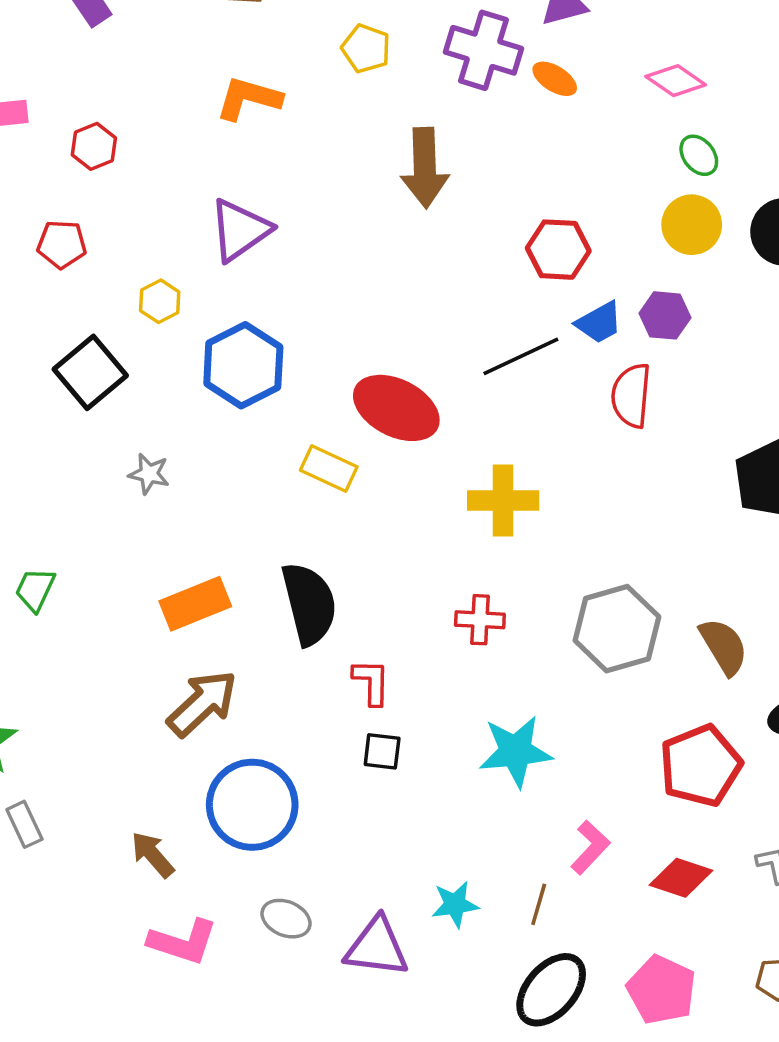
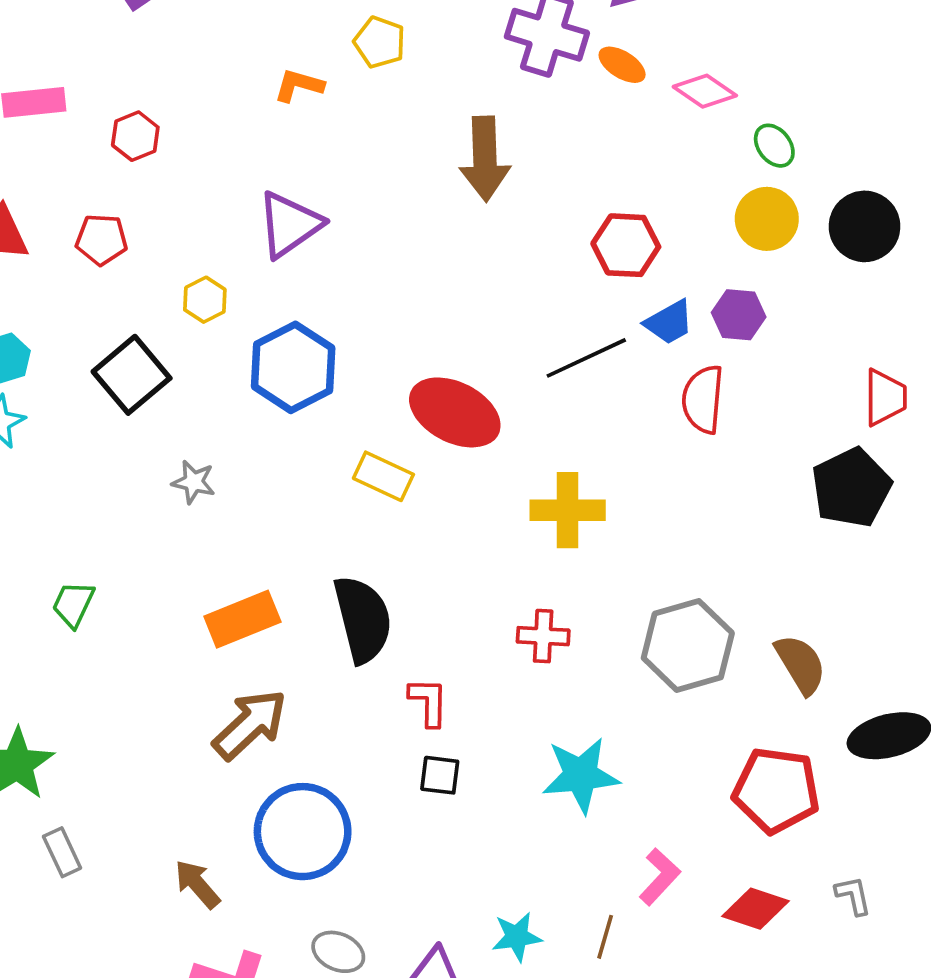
yellow pentagon: (366, 49) -> (380, 42), moved
pink diamond: (676, 81) -> (705, 91), moved
orange L-shape: (249, 98) -> (299, 85), size x0.7
red pentagon: (701, 766) -> (776, 790), turned 30

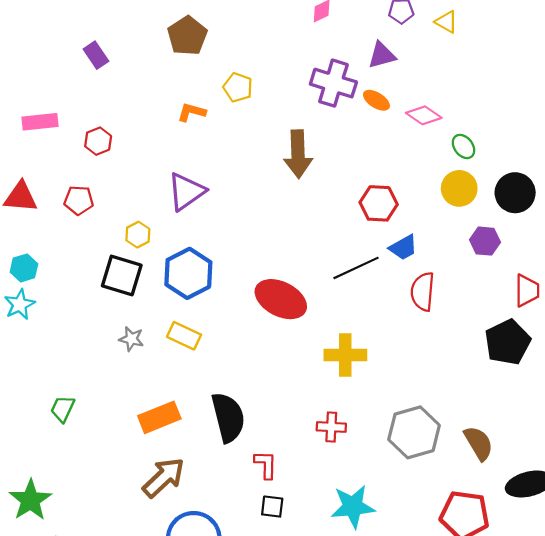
purple hexagon: (739, 315) -> (485, 241), moved
black square: (132, 375) -> (122, 275), moved, turned -33
yellow rectangle: (383, 476) -> (184, 336), moved

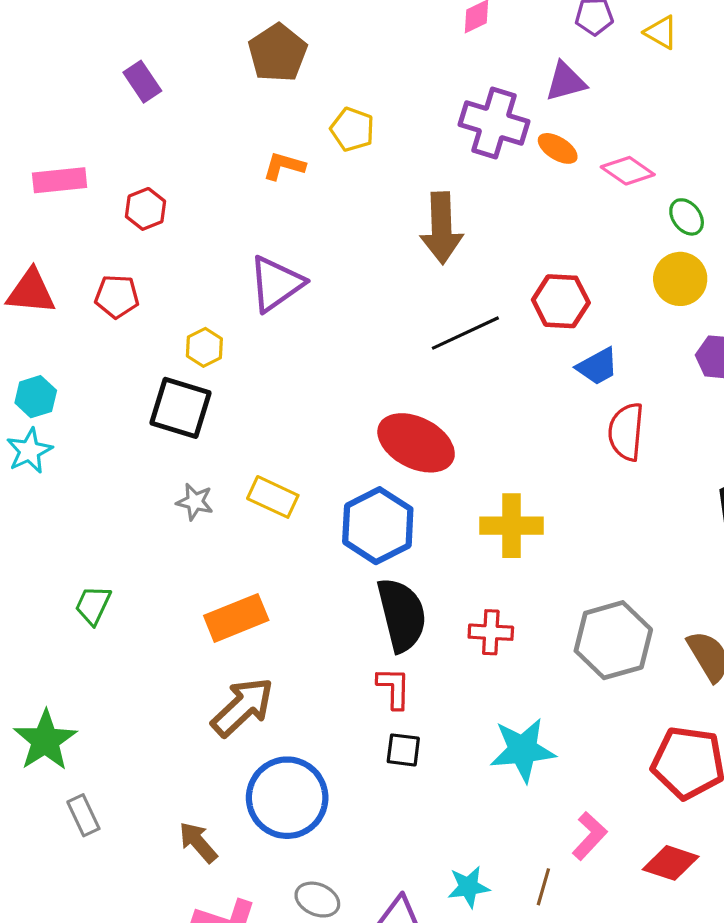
black line: (356, 268) -> (465, 333), moved
blue hexagon: (188, 273) -> (378, 526), moved
black semicircle: (228, 417) -> (402, 615), moved

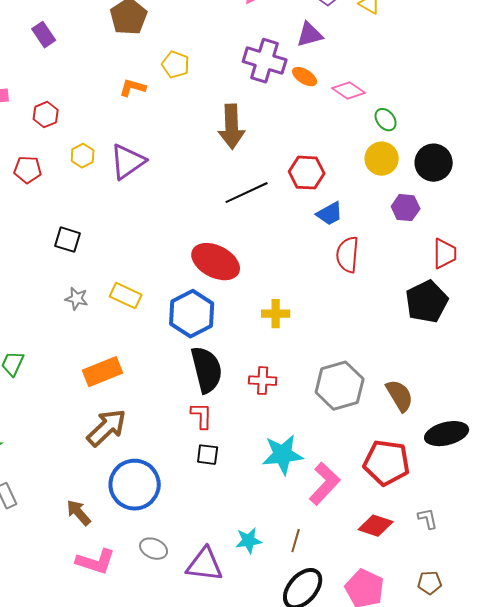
yellow hexagon: (204, 347) -> (83, 156), moved
black square: (181, 408) -> (68, 240), size x0.7
yellow cross: (512, 526) -> (276, 314), size x0.7
pink L-shape: (589, 836) -> (325, 484), moved, size x1.4

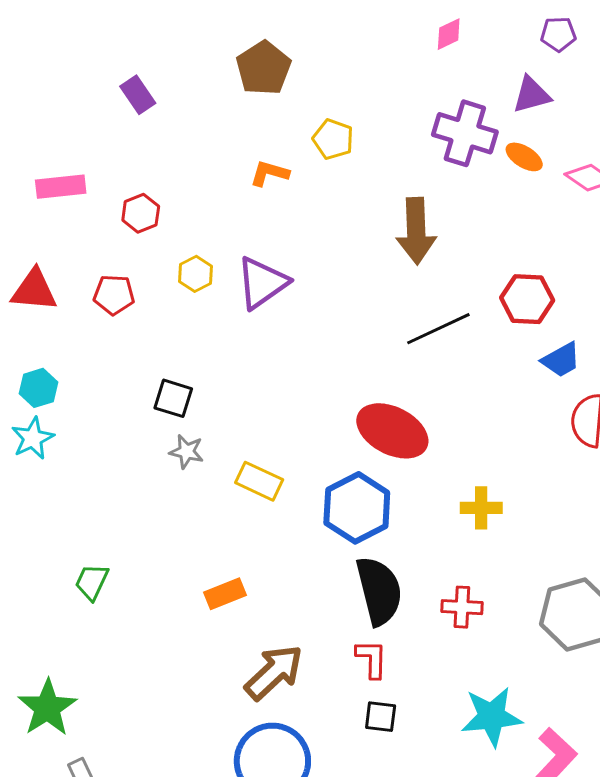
gray star: (77, 299) -> (187, 452), moved
orange rectangle: (103, 372) -> (225, 594), size x0.7
brown arrow: (107, 428) -> (274, 672), moved

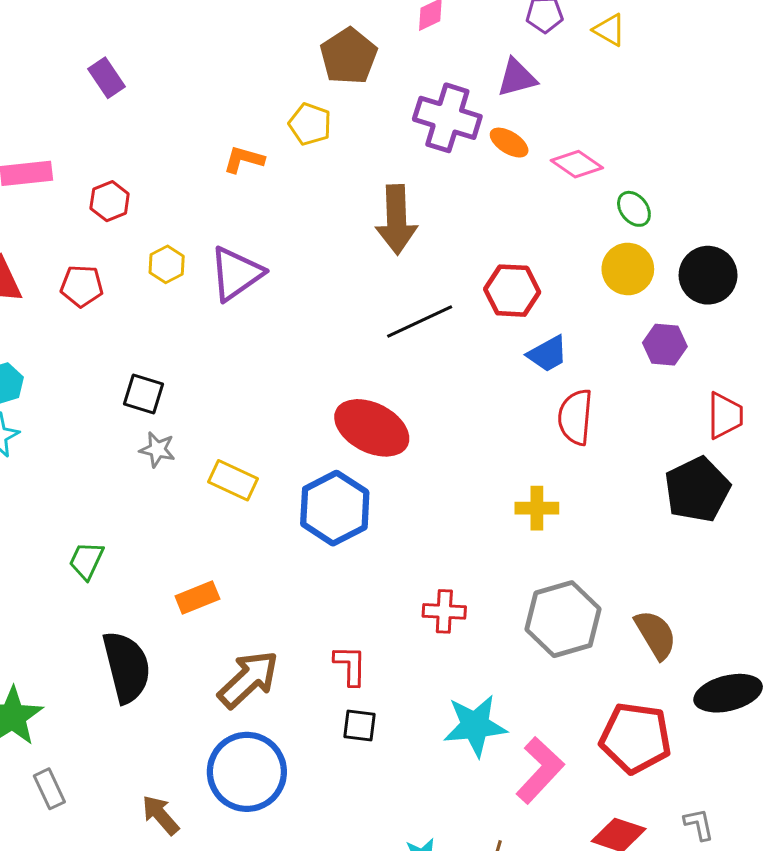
brown pentagon: (264, 68) -> (349, 56), moved
yellow cross: (481, 508) -> (537, 508), moved
green trapezoid: (92, 582) -> (86, 561), moved
black semicircle: (379, 591) -> (127, 667), moved

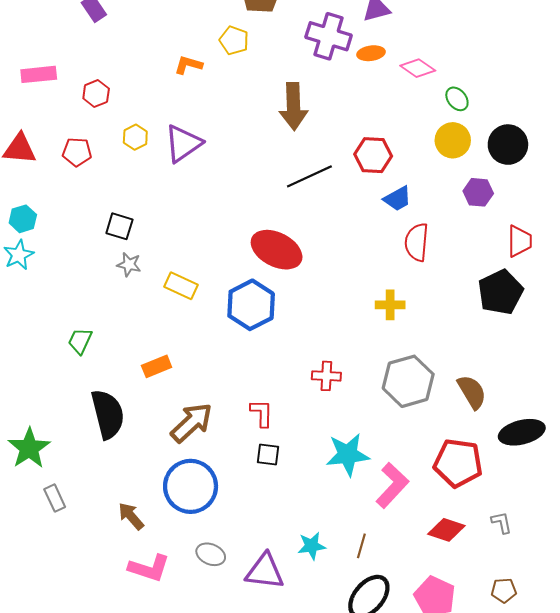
orange ellipse: (509, 143) -> (371, 53), turned -40

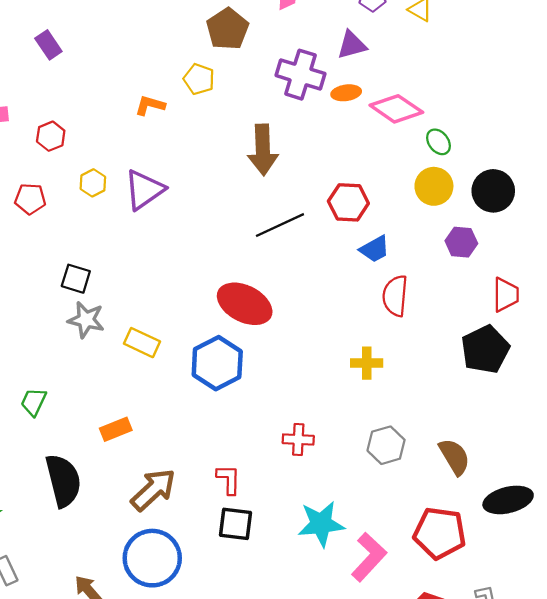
pink diamond: (418, 68) -> (396, 109), size x1.4
gray star: (129, 264) -> (86, 320), size x1.4
gray hexagon: (408, 381) -> (386, 445), size x0.7
black square: (268, 455) -> (235, 524), size x1.4

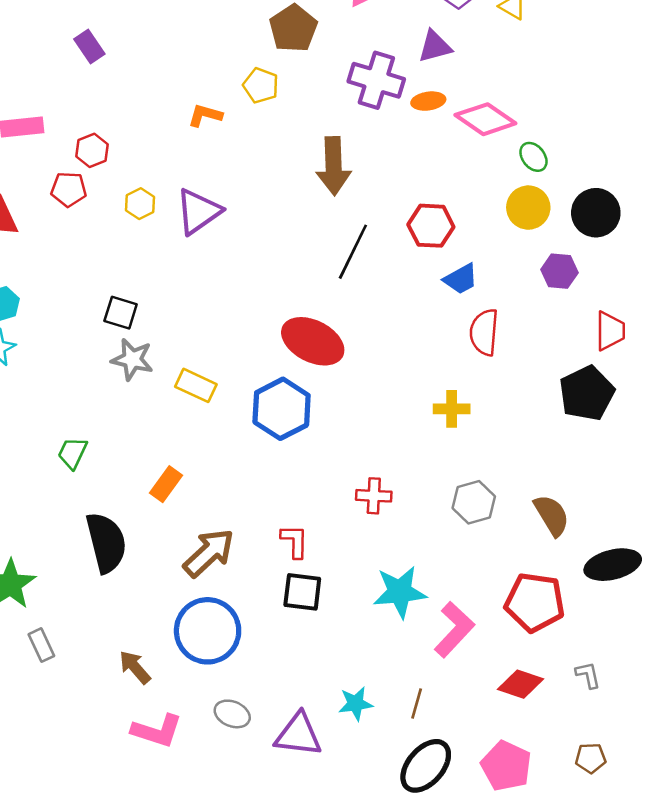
red pentagon: (30, 199) -> (69, 189), moved
black line: (280, 225) -> (353, 252), turned -39
orange rectangle: (116, 429) -> (166, 484), turned -32

